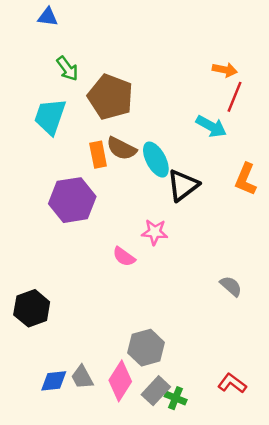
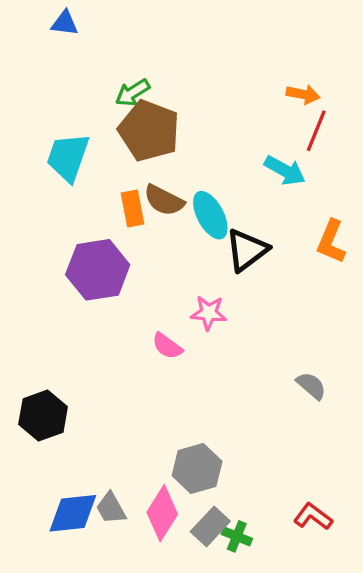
green arrow: (67, 69) -> (132, 93), moved, turned 95
blue diamond: (54, 381) -> (73, 513), size x1.4

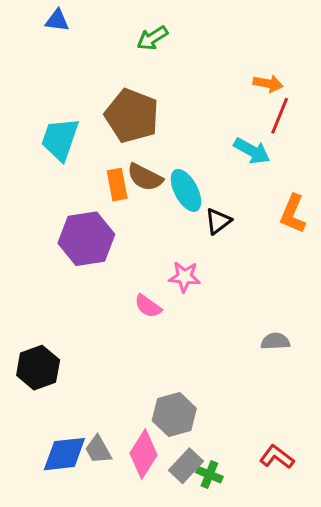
green arrow: (132, 93) -> (152, 38), moved
black triangle: (247, 250) -> (218, 221), size x0.7
gray semicircle: (311, 386) -> (275, 341), turned -44

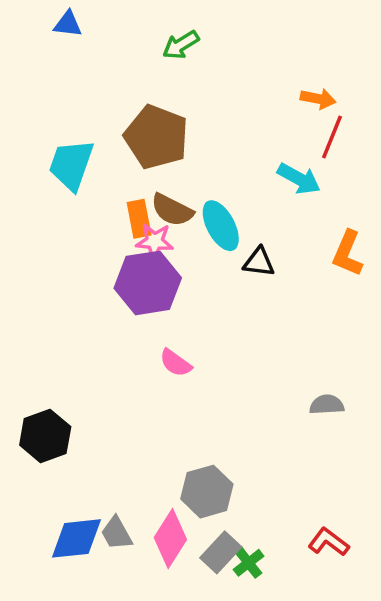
black triangle: (218, 221) -> (259, 262), turned 44
purple hexagon: (86, 239) -> (148, 283), moved
pink star: (185, 277) -> (155, 241), moved
green cross: (209, 475) -> (249, 563), turned 30

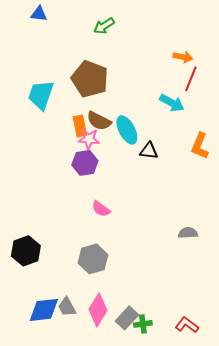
purple hexagon: (148, 283) -> (85, 163), size x0.7
gray hexagon: (207, 492) -> (93, 259), moved
red L-shape: (328, 542) -> (187, 325), moved
green cross: (249, 563) -> (143, 324), turned 30

